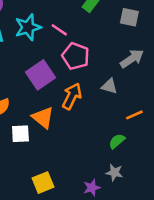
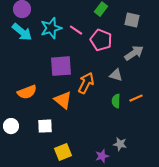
pink pentagon: (76, 56) -> (101, 40), moved
purple square: (40, 75) -> (61, 66), turned 30
white square: (20, 134) -> (45, 126), moved
green semicircle: (117, 141) -> (116, 101), moved, turned -48

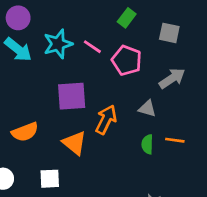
orange line: (136, 98) -> (175, 140), turned 32

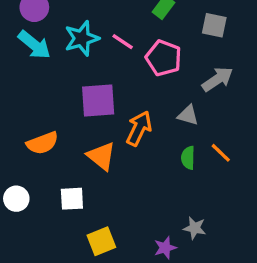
orange line: (175, 140) -> (221, 153), turned 36

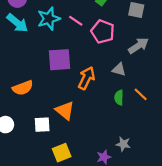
orange triangle: (101, 156) -> (65, 111), moved

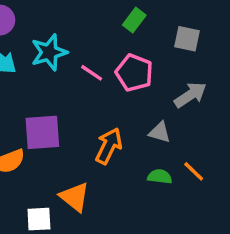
pink line: (76, 21) -> (92, 73), moved
purple square: (59, 60) -> (42, 132), moved
green semicircle: (119, 98) -> (160, 177), turned 96

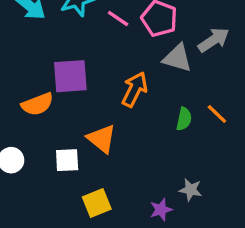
gray triangle: (160, 132) -> (177, 58), moved, size x1.4
green semicircle: (160, 177) -> (184, 119), turned 95

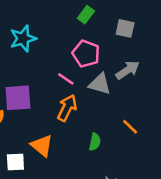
pink line: (118, 19) -> (66, 79), moved
green semicircle: (184, 119) -> (95, 142), moved

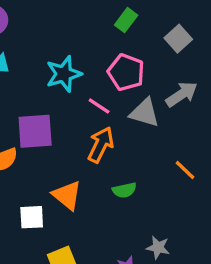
gray square: (125, 28) -> (178, 39), turned 36
cyan star: (23, 39) -> (64, 74), moved
green semicircle: (95, 142) -> (124, 190), moved, turned 66

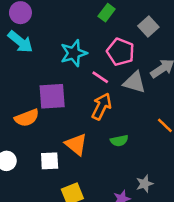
green rectangle: (126, 20) -> (107, 13), moved
gray square: (178, 39) -> (148, 27), moved
gray star: (158, 247) -> (145, 184), turned -30

